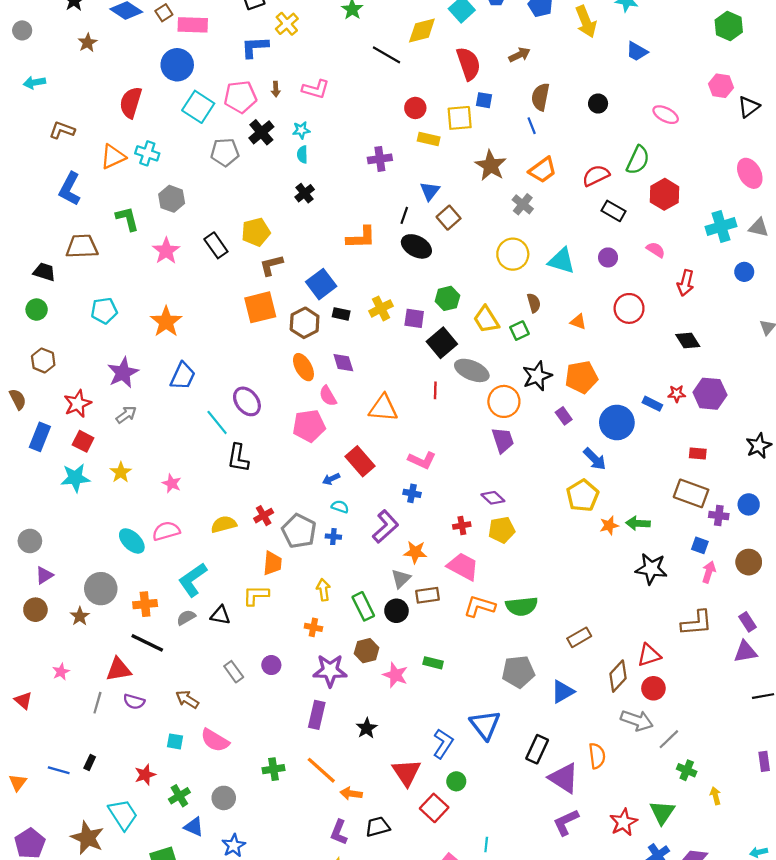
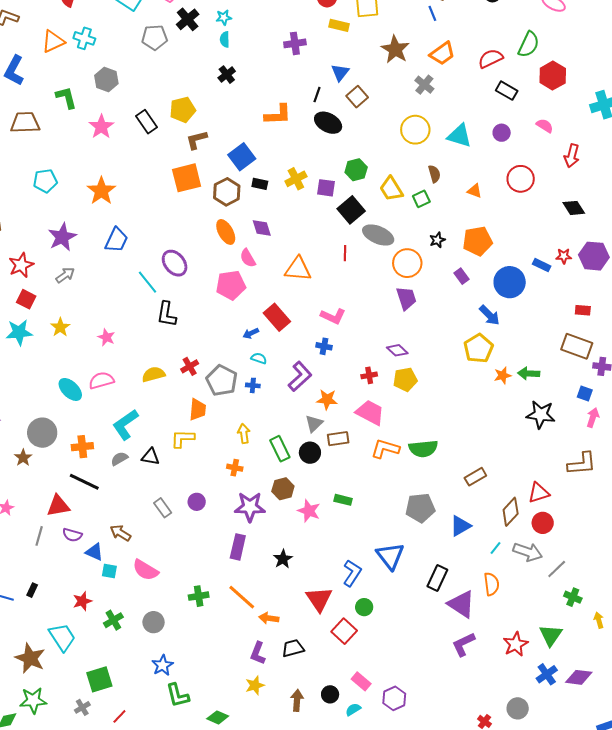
black star: (537, 376) -> (437, 240), size x0.6
blue triangle: (194, 827) -> (94, 552), moved
cyan line: (486, 844) -> (496, 548), moved, turned 32

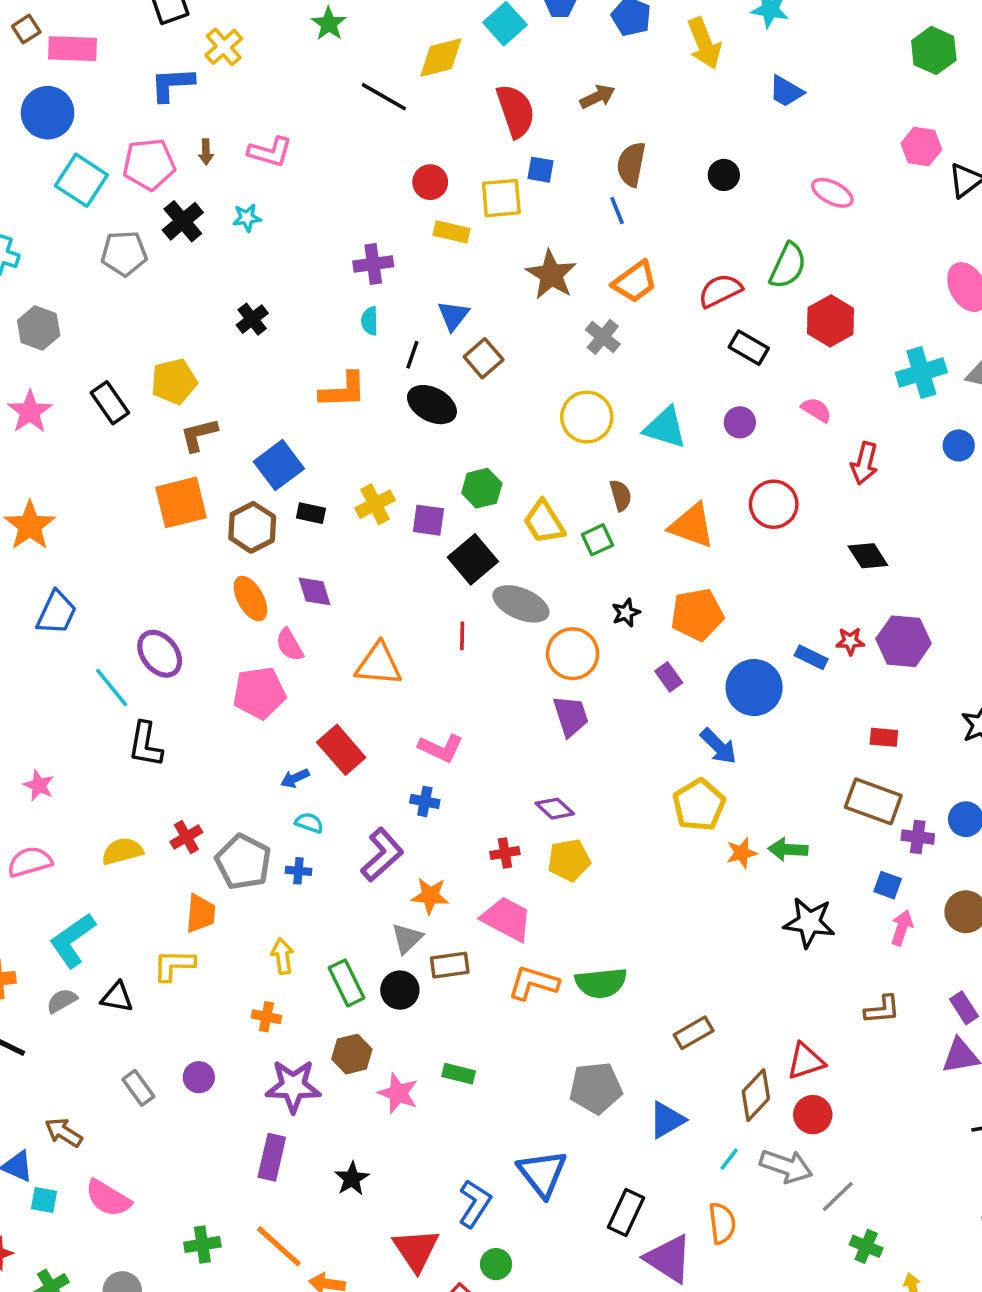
cyan semicircle: (225, 39) -> (370, 321), moved
orange triangle: (474, 191) -> (692, 526), size x1.8
brown L-shape: (582, 464) -> (882, 1010), size x0.7

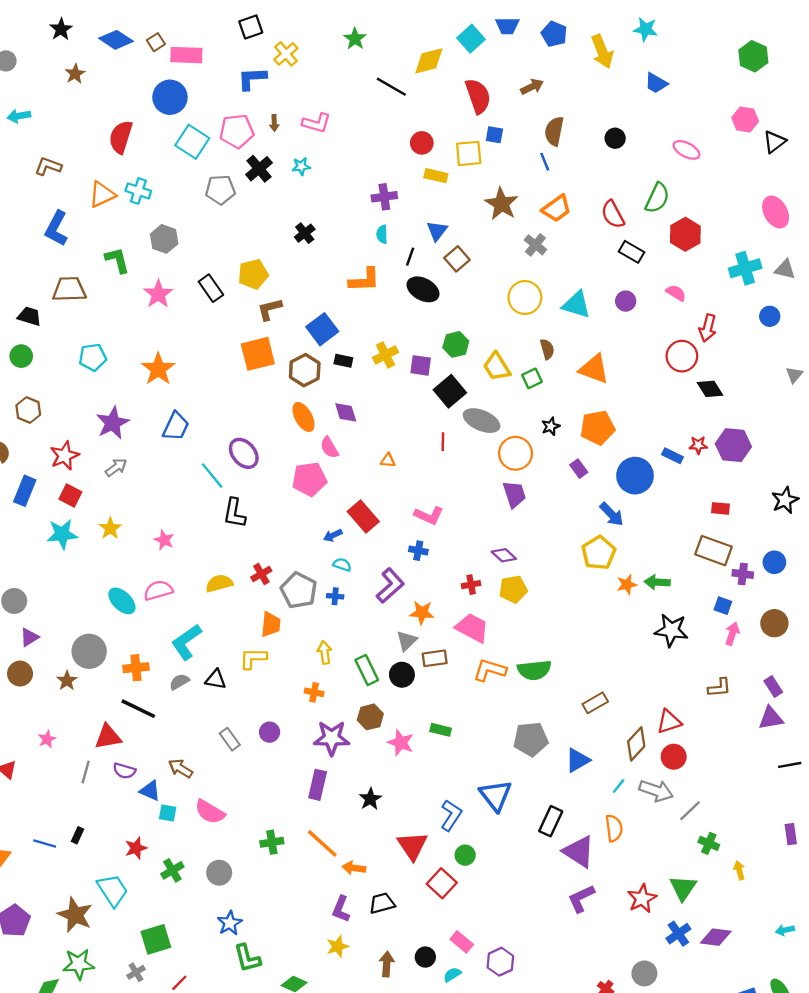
red semicircle: (720, 291) -> (613, 214), turned -92
red circle: (774, 504) -> (682, 356), moved
orange triangle: (379, 664) -> (388, 460), size x0.5

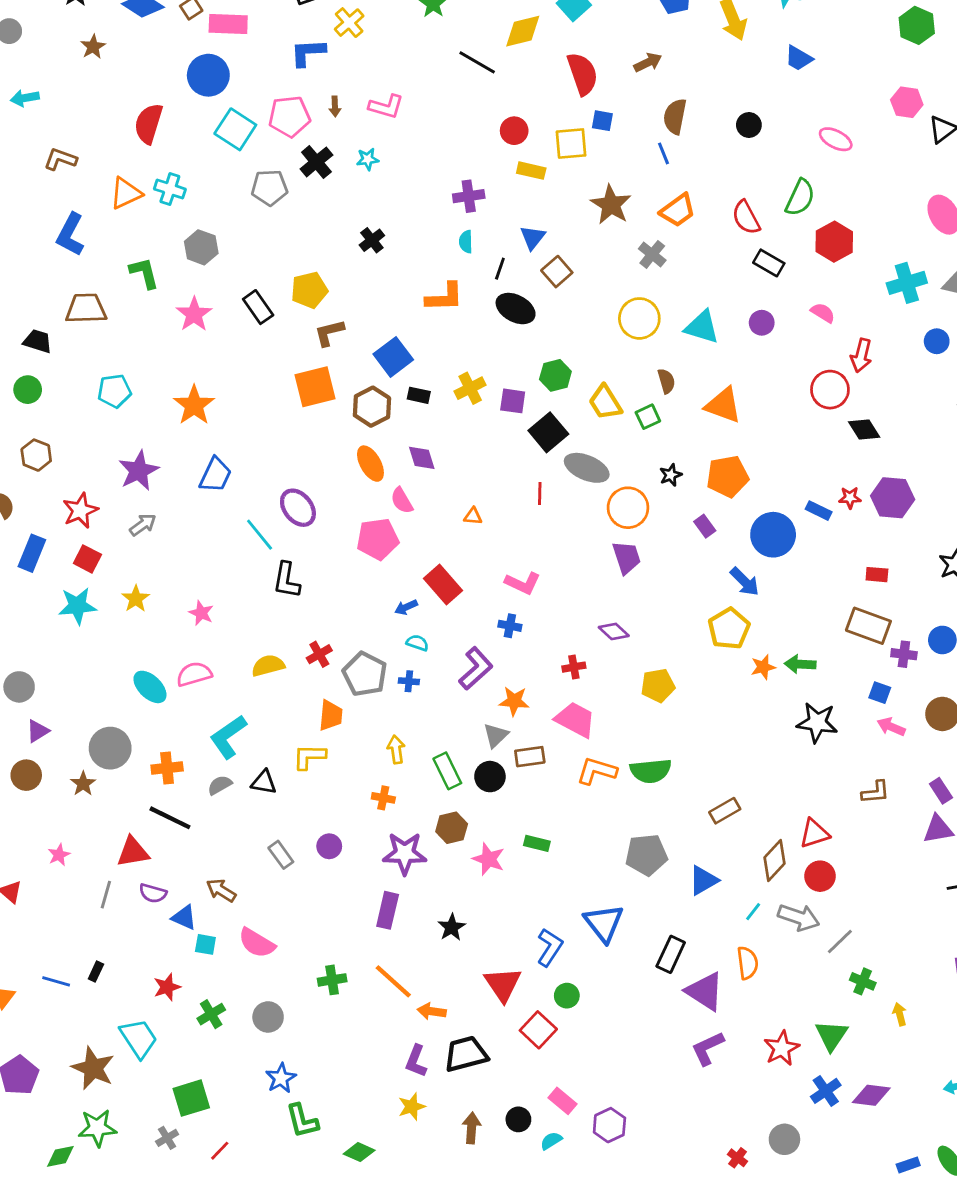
yellow pentagon: (513, 589) -> (658, 686), moved
pink arrow: (732, 634) -> (891, 727), turned -85
black trapezoid: (382, 903) -> (466, 1054), size x1.4

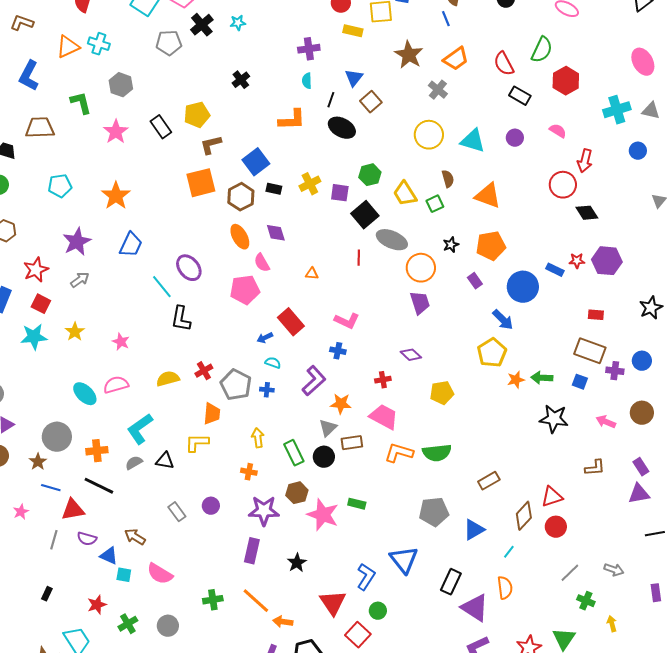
blue square: (880, 693) -> (580, 382), moved
pink star: (489, 859) -> (323, 515), size x1.4
gray arrow: (799, 917) -> (614, 570), moved, size x0.7
blue line: (56, 981) -> (51, 488), moved

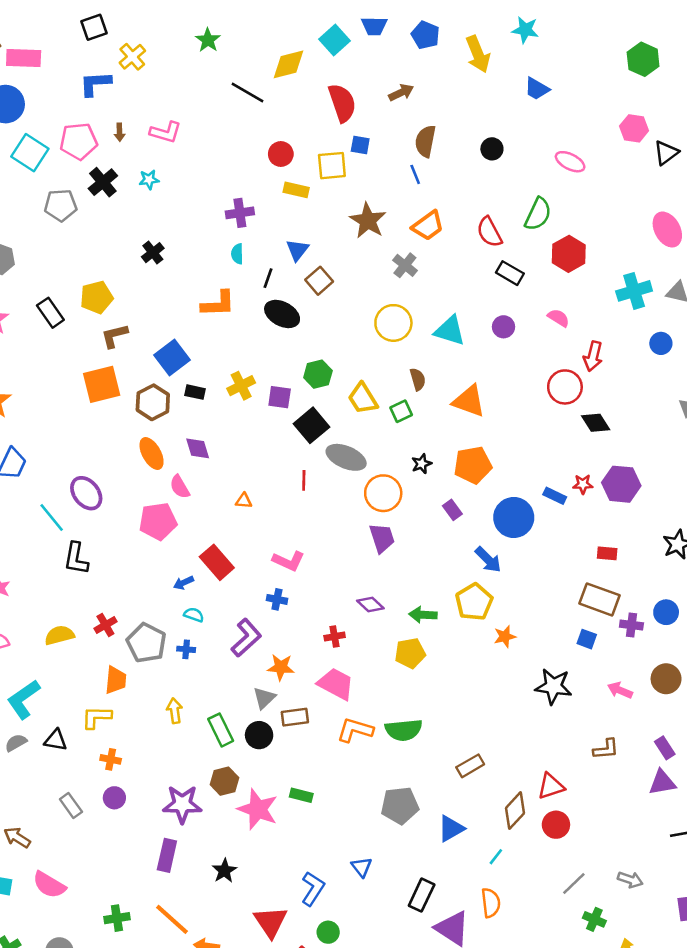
green arrow: (542, 378) -> (423, 615), moved
orange cross: (249, 472) -> (111, 759), moved
blue triangle: (404, 560) -> (361, 867), size x0.6

